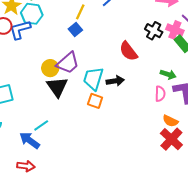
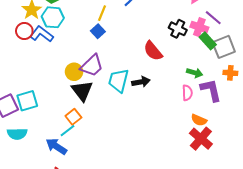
blue L-shape: (20, 30) -> (42, 34), turned 55
orange square: (95, 101) -> (73, 117), moved, turned 35

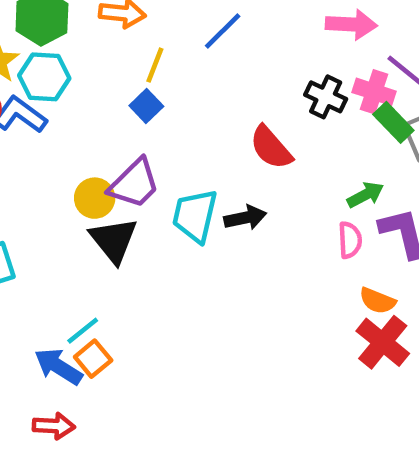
green arrow: (195, 73) -> (365, 195), turned -42
orange square: (73, 117) -> (93, 359), moved

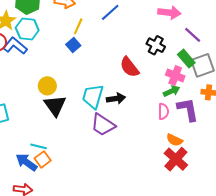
pink cross: (374, 92) -> (175, 76), moved
purple trapezoid: (134, 184) -> (103, 125), moved, turned 75
cyan line: (83, 331) -> (39, 146), turned 49

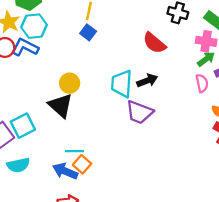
black triangle: (55, 106) -> (61, 106), moved

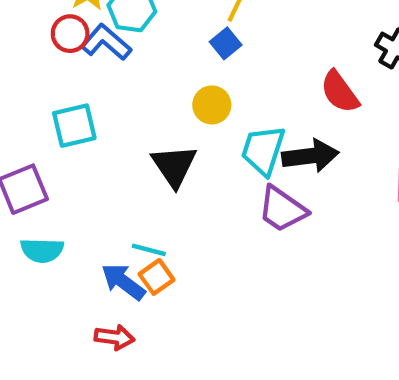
black arrow: (147, 81) -> (310, 156), size x1.4
yellow circle: (70, 83) -> (212, 105), moved
black triangle: (61, 106) -> (174, 166), moved
cyan square: (23, 126) -> (74, 126), moved

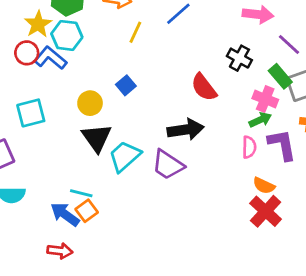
blue square: (226, 43) -> (126, 85), moved
yellow circle: (212, 105) -> (90, 103), moved
cyan trapezoid: (263, 150) -> (125, 156), moved, turned 32

